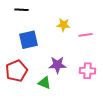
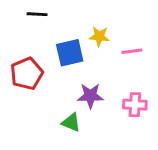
blue square: (28, 40) -> (70, 53), moved
red pentagon: (16, 71) -> (27, 74), moved

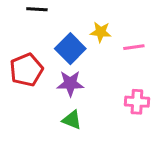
blue square: (70, 53) -> (70, 49), turned -32
purple star: (90, 96) -> (70, 83), moved

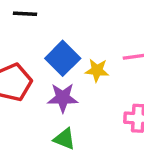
yellow star: (101, 32) -> (97, 70), moved

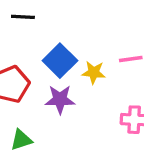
green triangle: (64, 139) -> (21, 140), moved, turned -40

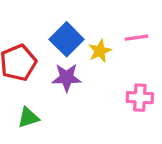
yellow star: (94, 72) -> (100, 51), turned -30

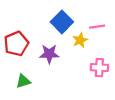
blue square: (67, 39) -> (62, 22), moved
yellow star: (100, 51) -> (80, 40), moved

